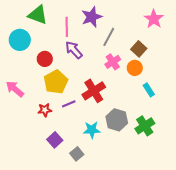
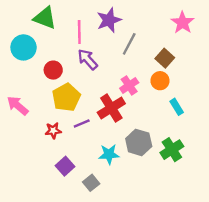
pink cross: (113, 62) -> (129, 85), moved

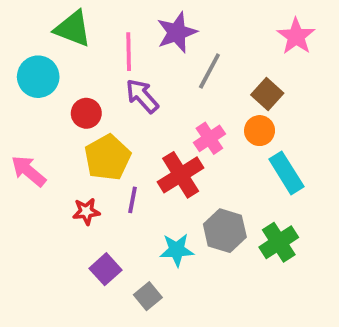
cyan rectangle: (177, 107) -> (286, 173), size x1.5
purple line: (82, 123) -> (132, 200), turned -56

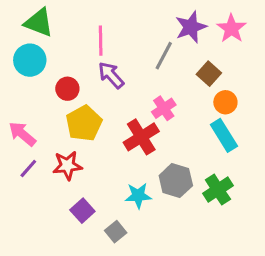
green triangle: (73, 29) -> (39, 22), moved
purple star: (177, 32) -> (191, 27), moved
orange circle: (260, 131) -> (225, 102), moved
purple line: (132, 200) -> (28, 168), moved, turned 30
red star: (86, 211) -> (67, 165), size x1.4

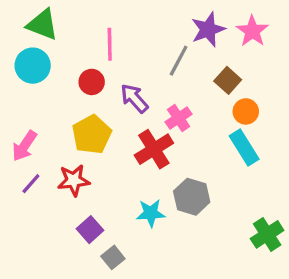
purple arrow: (111, 75) -> (134, 98), moved
red circle: (67, 89) -> (92, 82), moved
pink arrow: (22, 134) -> (24, 146), turned -96
green cross: (218, 190) -> (267, 234), moved
gray square: (116, 232) -> (113, 257), moved

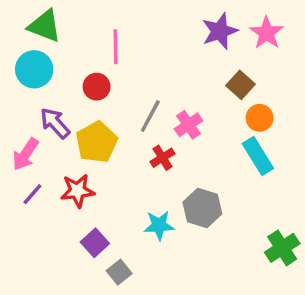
gray line: (179, 61) -> (150, 116), moved
purple arrow: (134, 98) -> (55, 123), moved
red cross: (154, 149) -> (162, 158), size x0.6

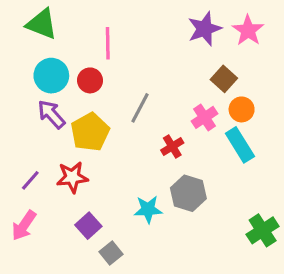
cyan circle: (34, 69) -> (51, 76), moved
pink cross: (188, 125) -> (205, 117), moved
pink arrow: (25, 154) -> (24, 226), moved
red cross: (162, 158) -> (172, 147), moved

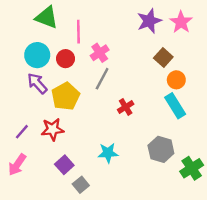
green triangle: (42, 24) -> (47, 17), moved
pink cross: (205, 117) -> (100, 53), moved
gray hexagon: (188, 193) -> (161, 149), moved

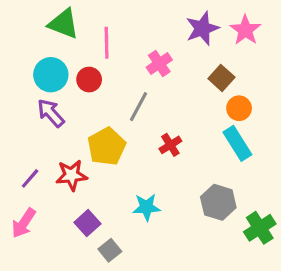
pink cross: (100, 53) -> (159, 64), moved
yellow pentagon: (66, 96) -> (107, 147), moved

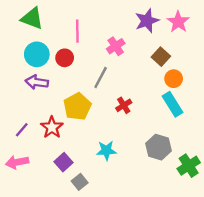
green triangle: (64, 24) -> (32, 18), moved
purple arrow: (51, 113) -> (37, 82), turned -40
red star: (72, 175) -> (52, 127), turned -30
pink arrow: (24, 223) -> (17, 162), turned 45

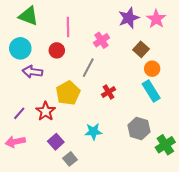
cyan circle: (37, 54) -> (20, 48), moved

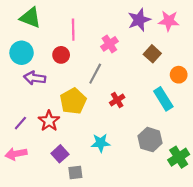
pink star: (156, 19) -> (169, 21), turned -30
orange circle: (152, 69) -> (179, 75), moved
gray square: (70, 159) -> (75, 173), turned 32

